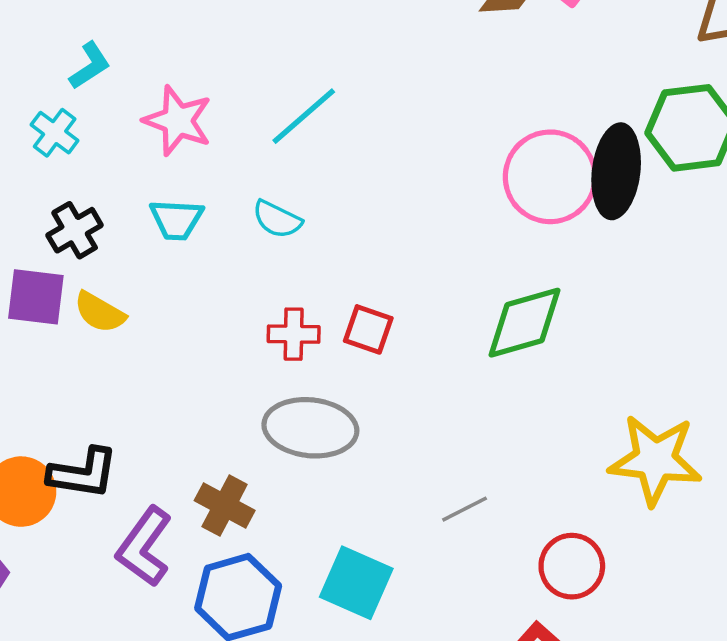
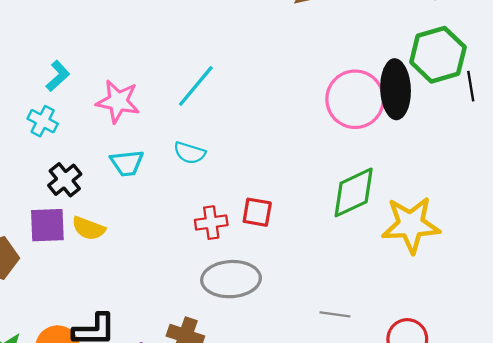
yellow star: (655, 460) -> (411, 225), moved
gray line: (465, 509) -> (335, 314), turned 44

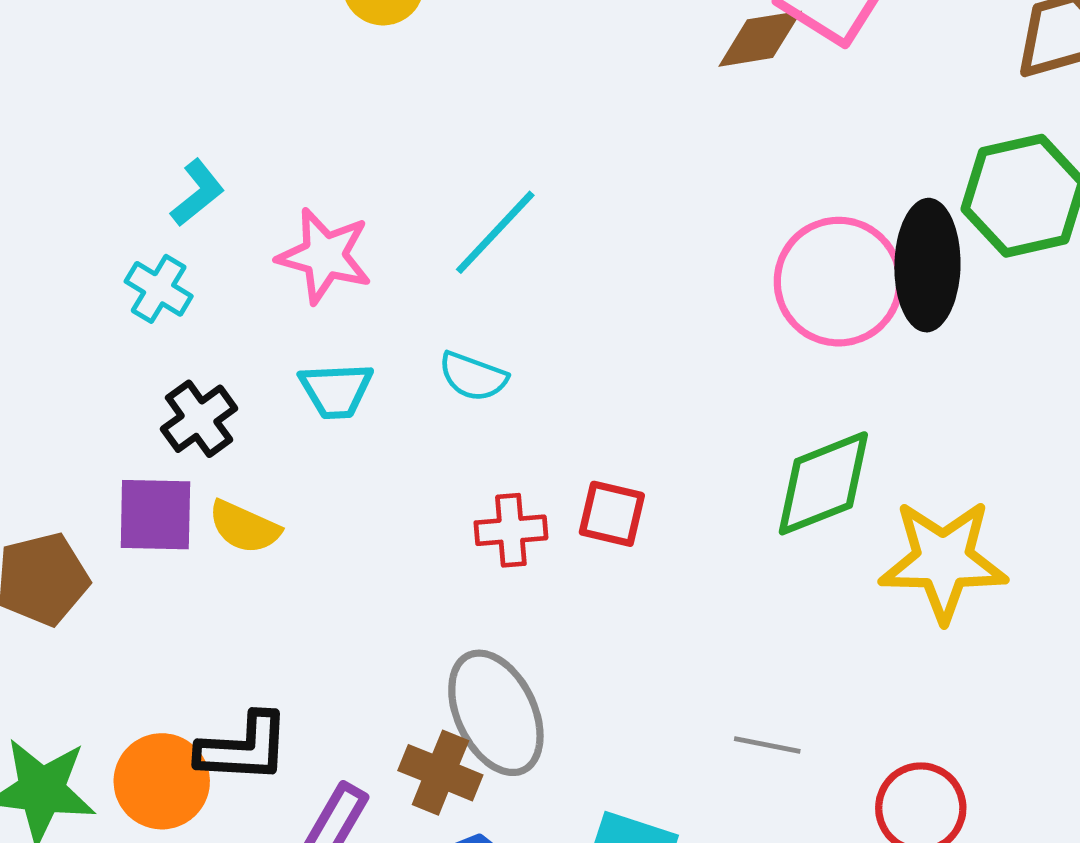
gray ellipse: (231, 279) -> (496, 713), moved, turned 64

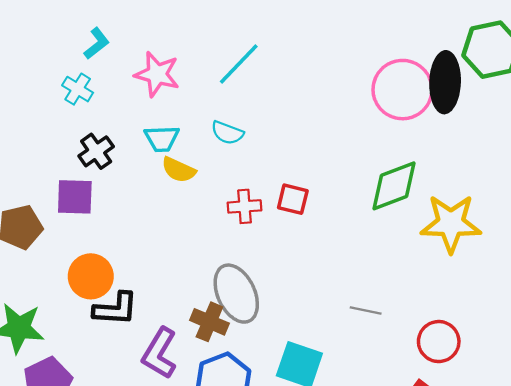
yellow semicircle: (244, 527) -> (179, 170), moved
orange circle: (162, 781) -> (91, 276), moved

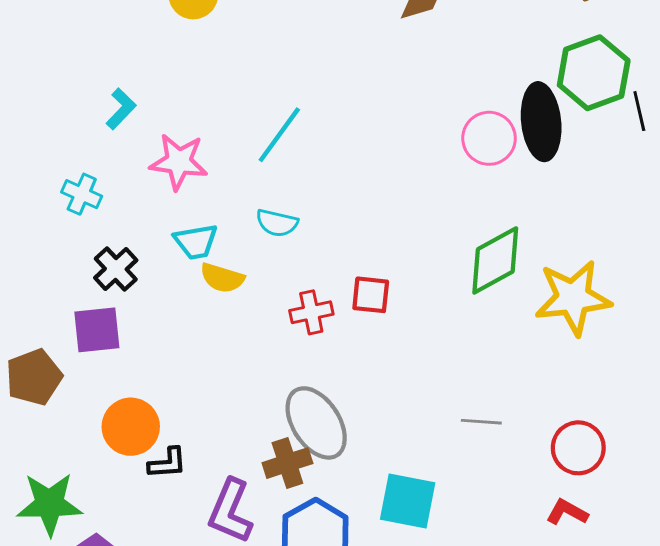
cyan L-shape: (97, 43) -> (121, 109), moved
pink circle: (402, 90) -> (489, 138), size x0.7
black L-shape: (115, 309) -> (167, 463), size x0.7
brown cross: (209, 322) -> (287, 463), turned -33

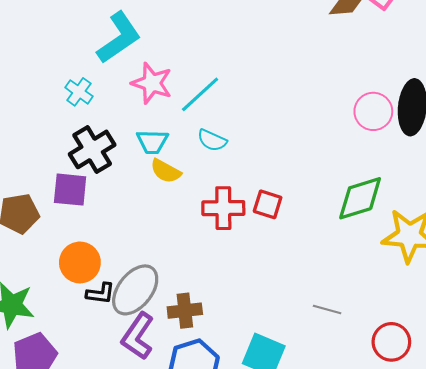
cyan L-shape: (121, 109) -> (119, 38), size x1.8
cyan line: (279, 135) -> (200, 94), moved
black cross: (116, 269) -> (92, 149), size x1.4
red cross: (311, 312) -> (223, 208), size x1.4
gray ellipse: (316, 423) -> (135, 290), moved, turned 60

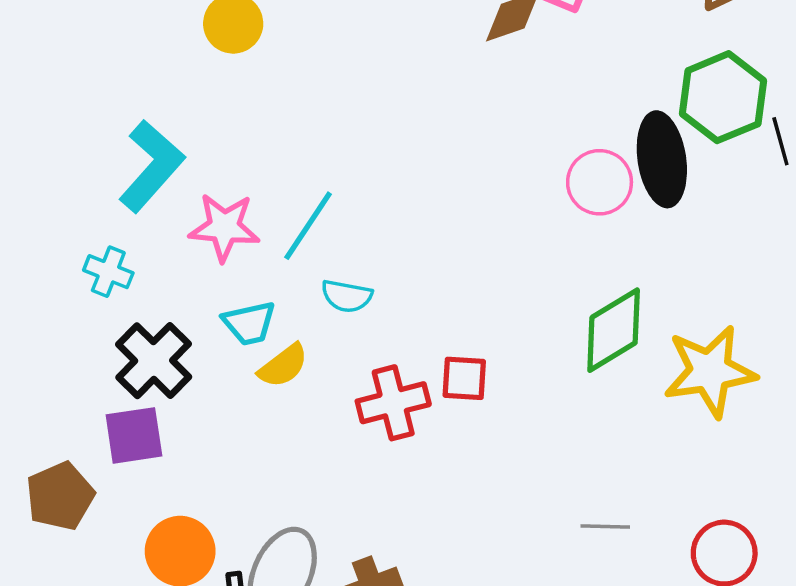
yellow semicircle: (166, 171) -> (283, 366), turned -52

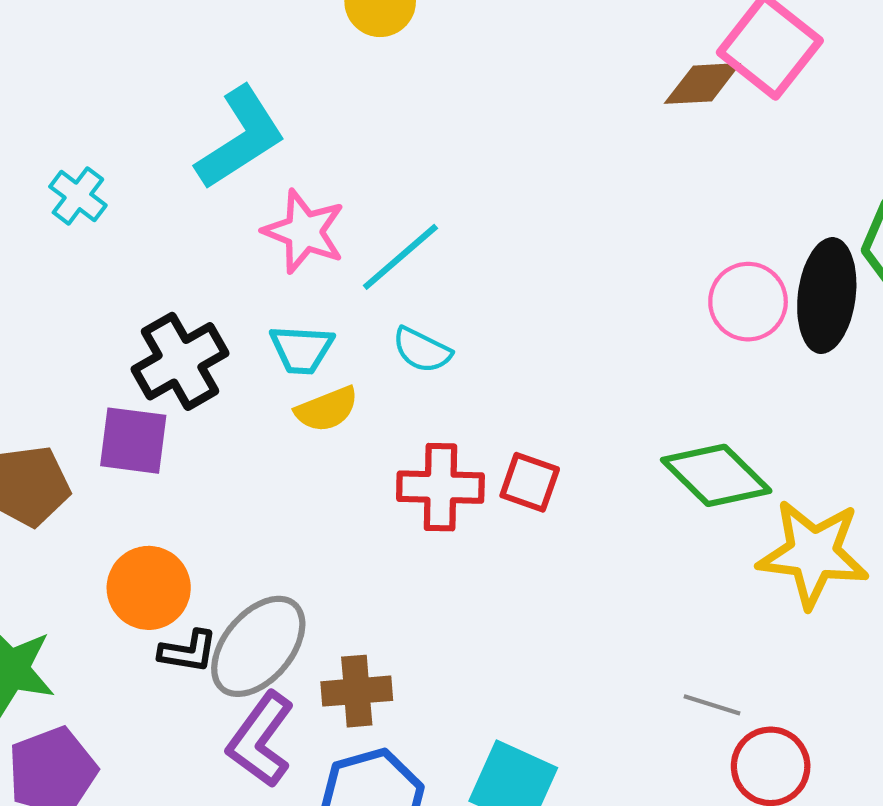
cyan cross: (108, 272) -> (78, 196), moved
green diamond: (614, 330) -> (716, 475), turned 60
gray line: (605, 526) -> (712, 705), moved

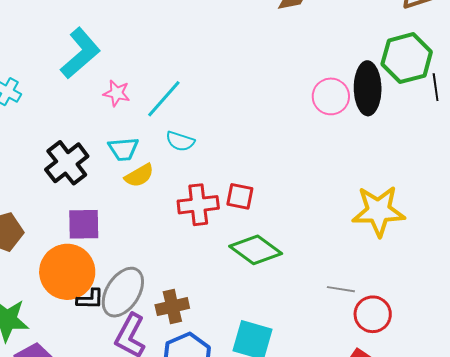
pink star: (304, 231) -> (117, 93), size x0.7
purple square: (133, 441) -> (84, 224), moved
green diamond: (716, 475) -> (256, 250), moved
orange circle: (149, 588) -> (67, 272), size x1.4

